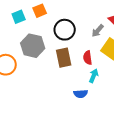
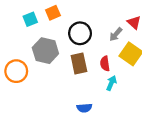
blue semicircle: (81, 94) -> (84, 108), moved

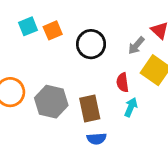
orange square: (53, 13) -> (53, 30), moved
gray hexagon: (45, 51) -> (51, 102), moved
brown rectangle: (79, 64) -> (90, 109), moved

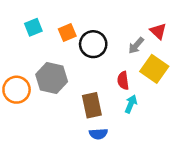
orange square: (53, 30) -> (67, 32), moved
gray hexagon: (51, 102) -> (52, 78), moved

